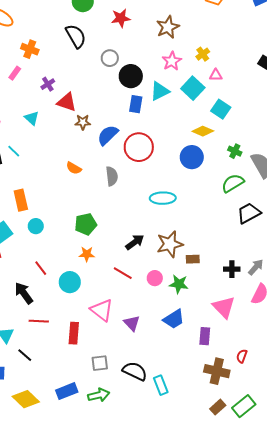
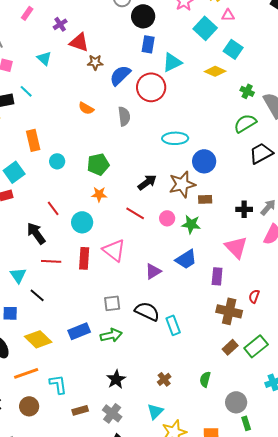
cyan triangle: (160, 91) -> (172, 62), moved
blue circle: (192, 157) -> (204, 161), moved
cyan circle: (36, 226) -> (57, 161), moved
purple triangle: (132, 323) -> (153, 271), moved, turned 42
red rectangle: (74, 333) -> (84, 258), moved

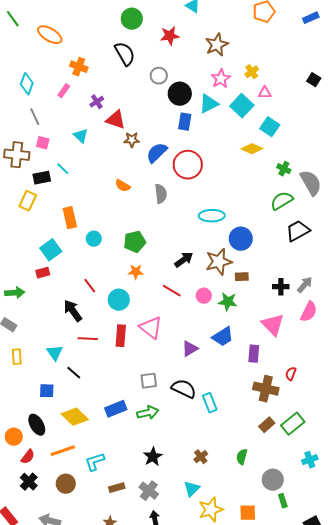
cyan triangle: (172, 62) -> (209, 104), moved
cyan L-shape: (58, 384) -> (95, 462), turned -100

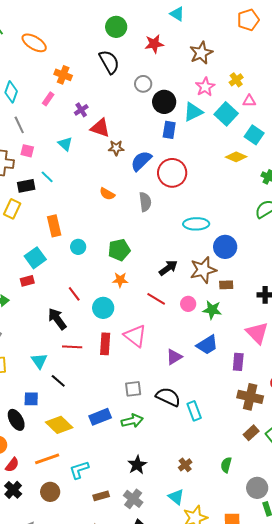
black ellipse: (37, 425) -> (16, 420), moved
cyan triangle: (192, 489) -> (176, 497), turned -36

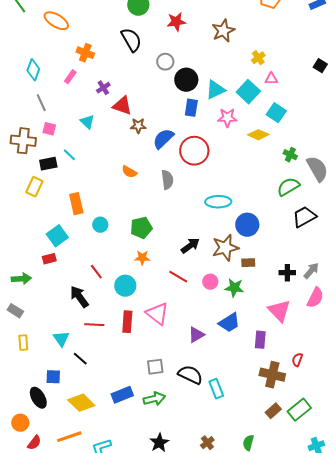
pink star: (205, 87) -> (227, 118), moved, turned 30

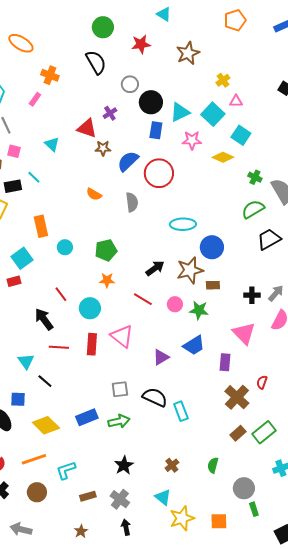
purple cross: (103, 88) -> (110, 113), moved
brown cross: (272, 375) -> (237, 397), turned 30

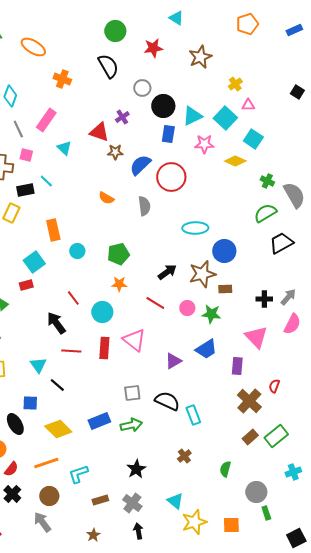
pink rectangle: (35, 99) -> (46, 120), moved, size x1.6
brown cross: (172, 465) -> (184, 456), moved
gray arrow: (21, 529) -> (42, 522), moved, turned 40

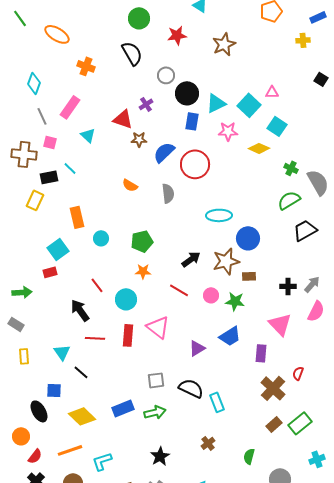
yellow cross: (235, 84) -> (303, 40), moved, turned 32

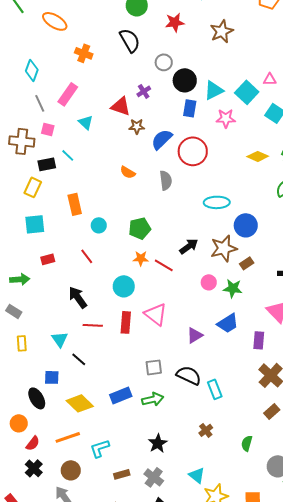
yellow diamond: (259, 148) -> (258, 156), moved
cyan square: (58, 249) -> (35, 224), moved, turned 30
brown rectangle: (249, 276) -> (247, 263), turned -32
red line: (97, 285) -> (87, 256), moved
red line: (179, 290) -> (164, 265), moved

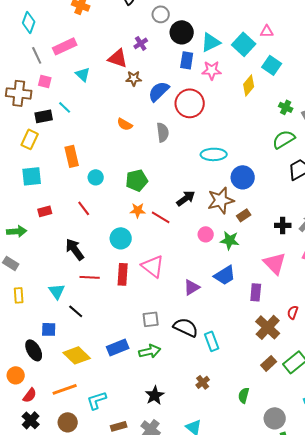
pink rectangle: (68, 94) -> (65, 46), turned 30
pink star: (226, 118) -> (212, 70), moved
yellow diamond: (258, 156) -> (249, 85), moved, turned -75

